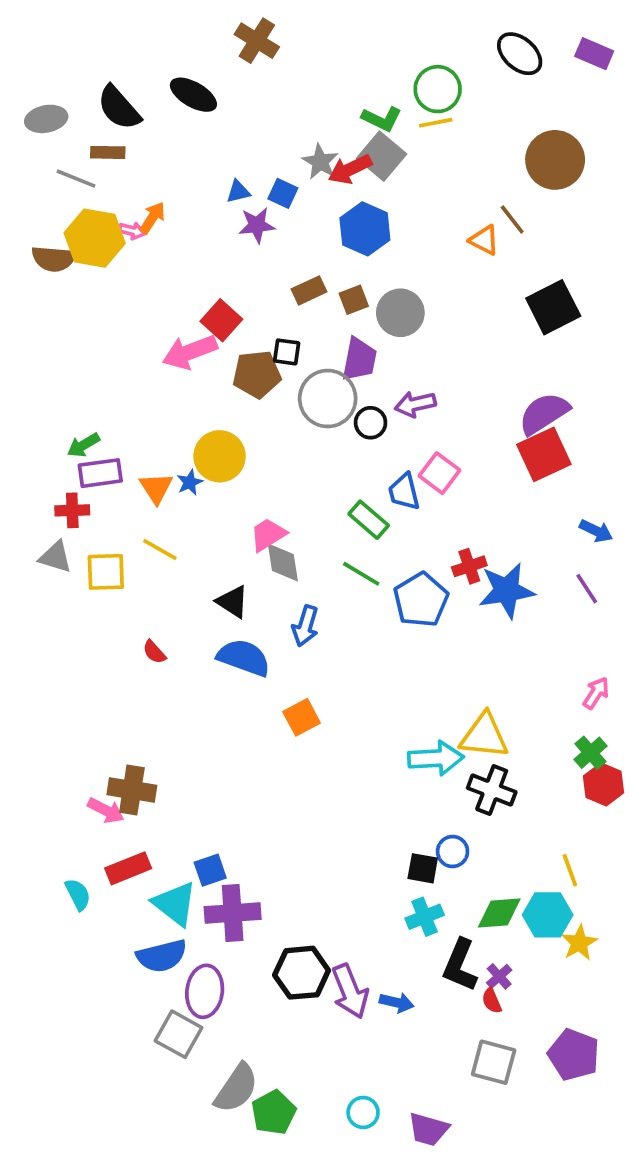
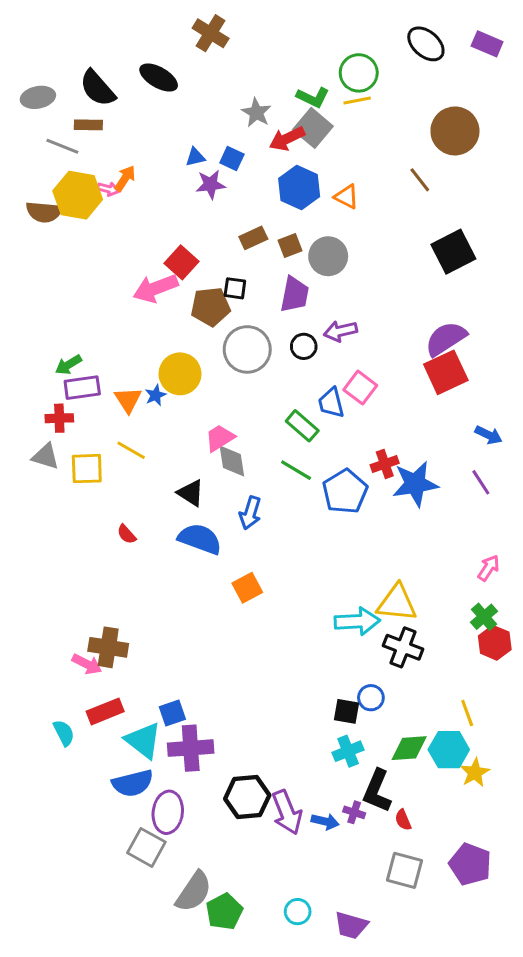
gray star: (320, 162) -> (256, 113), moved
orange triangle: (484, 240) -> (346, 197), moved
gray circle: (328, 399) -> (247, 349), moved
purple cross: (499, 976) -> (354, 812), moved, turned -30

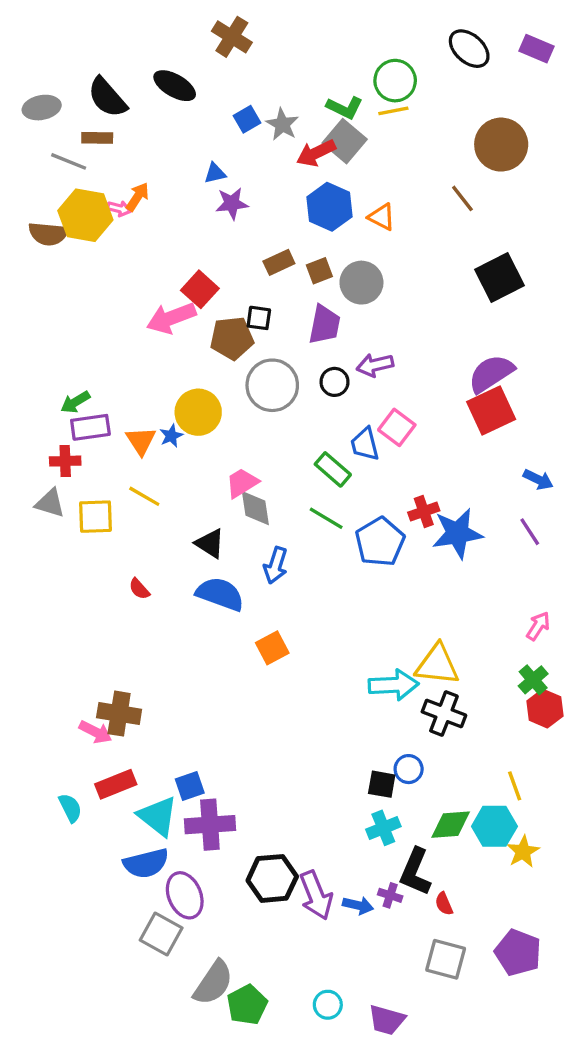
blue square: (232, 158) -> (247, 119), moved, turned 35
purple ellipse: (168, 812) -> (185, 895), turned -30

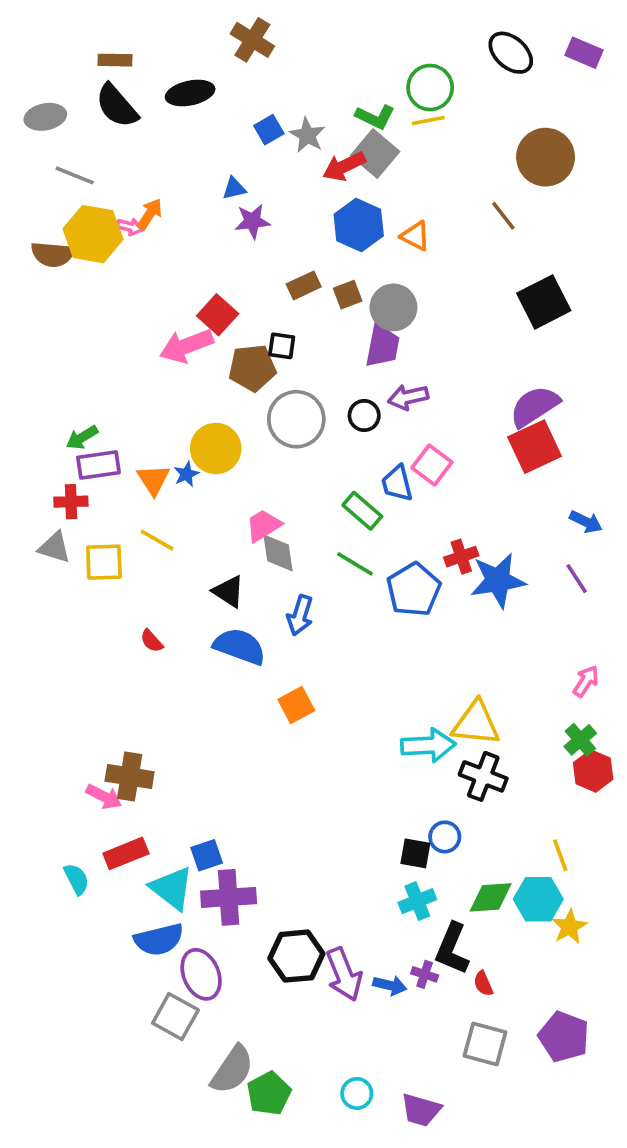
black ellipse: (175, 86) -> (190, 93), turned -42
brown rectangle: (97, 138) -> (115, 60), moved
purple trapezoid: (324, 325) -> (382, 346), moved

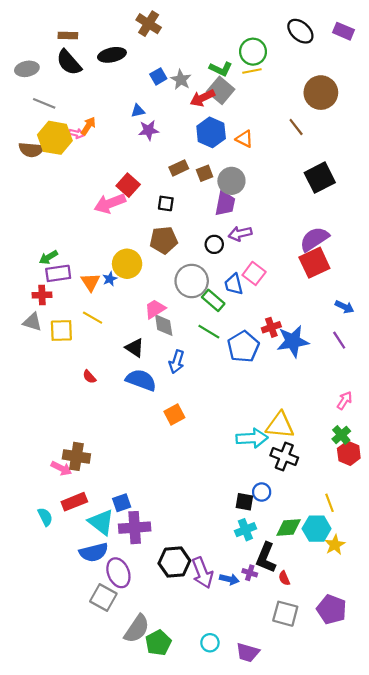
brown pentagon: (252, 368) -> (164, 240), moved
gray circle: (296, 419) -> (192, 281), moved

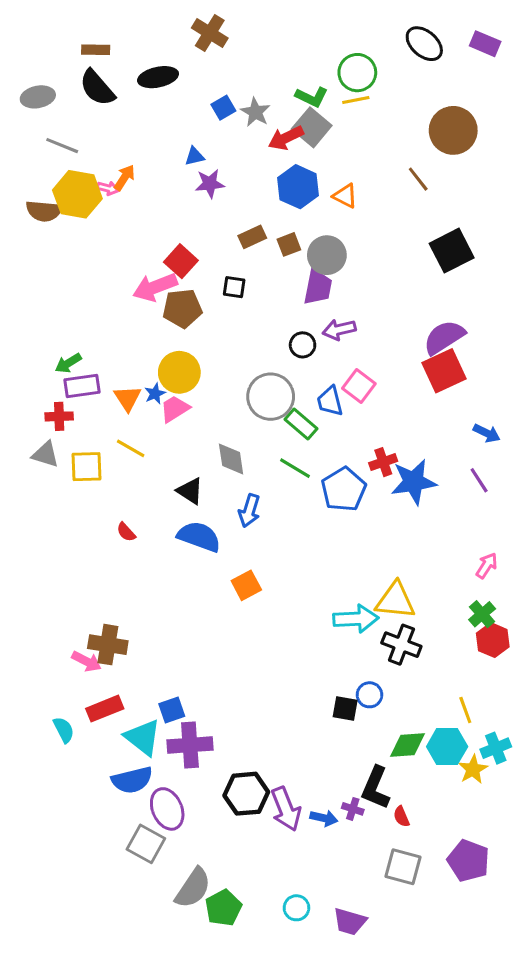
brown pentagon: (164, 240) -> (182, 308), moved
pink trapezoid: (155, 309) -> (175, 409), moved
cyan cross: (245, 530) -> (496, 748), moved

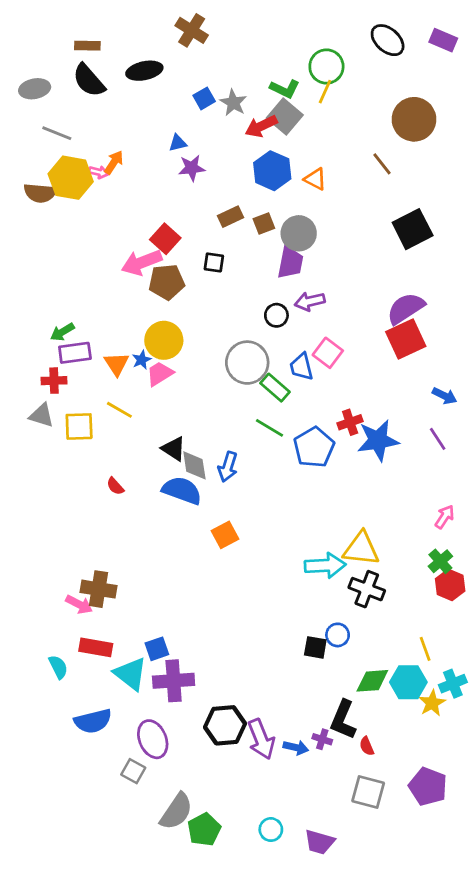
yellow line: (356, 100) -> (325, 92), turned -55
gray diamond: (231, 459) -> (194, 465), moved
red rectangle: (105, 709) -> (96, 647), turned 32
blue semicircle: (132, 780) -> (93, 721), moved
gray square: (146, 844) -> (133, 771), size x0.7

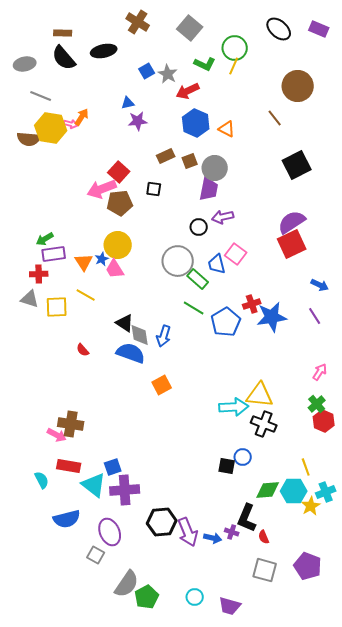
gray square: (285, 117) -> (190, 28), moved
pink trapezoid: (160, 374) -> (115, 269), turned -90

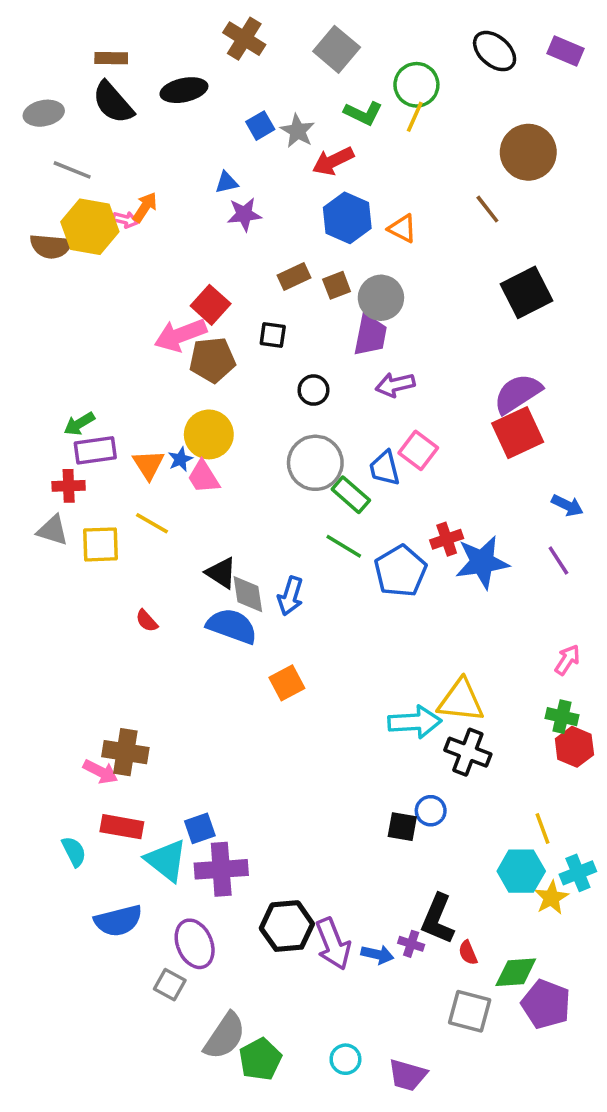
black circle: (199, 227) -> (314, 390), moved
green cross: (317, 404) -> (562, 717), turned -36
green diamond: (268, 490) -> (516, 972), moved

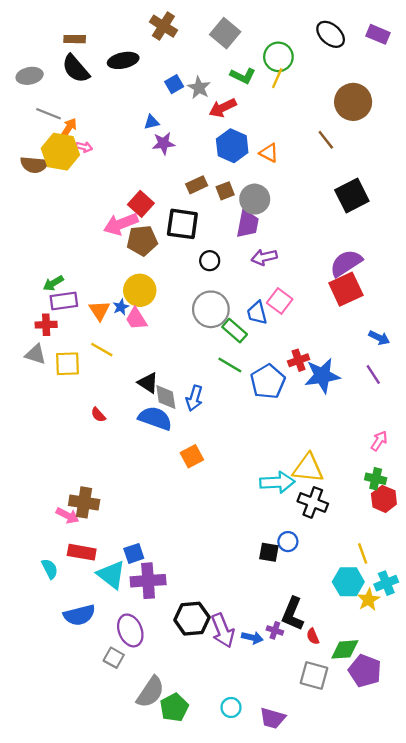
orange arrow: (145, 207) -> (69, 128), moved
black square: (273, 335) -> (182, 224), size x1.8

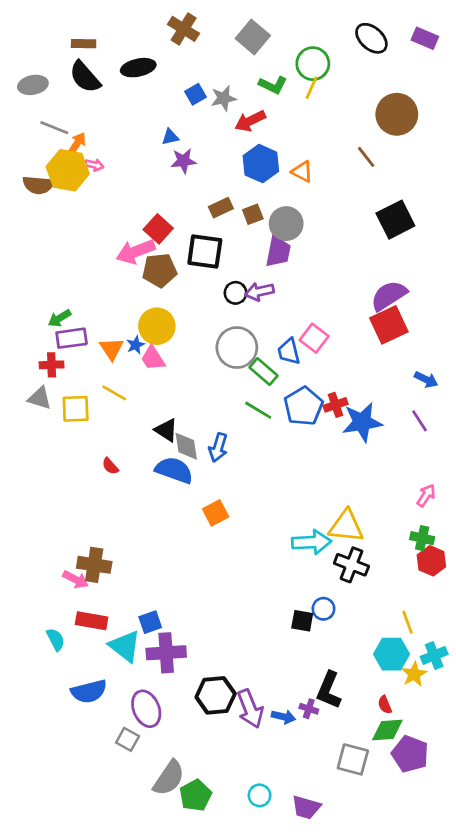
gray star: (199, 88) -> (224, 98), turned 30
purple arrow: (264, 257) -> (260, 292), moved
blue pentagon: (268, 382) -> (303, 406), moved
red semicircle: (313, 636) -> (385, 705), moved

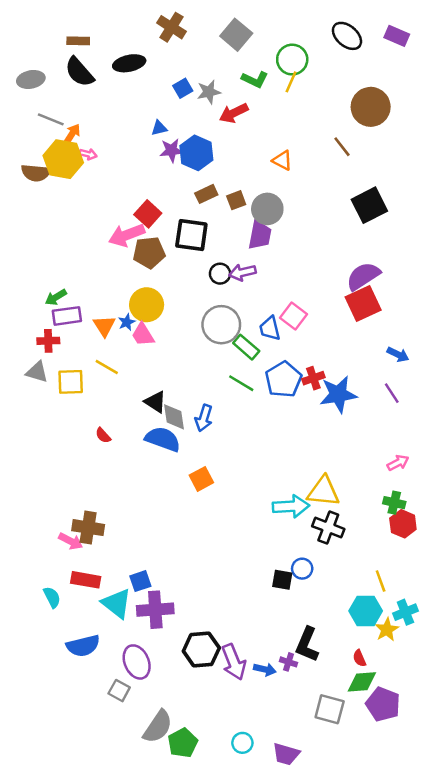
blue hexagon: (261, 164) -> (196, 153), moved
pink arrow: (426, 495) -> (398, 463), turned 30

